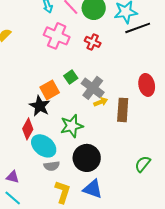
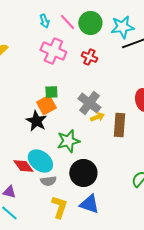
green square: (71, 77) -> (51, 92), moved, turned 32
red diamond: (28, 129) -> (23, 166), moved, turned -65

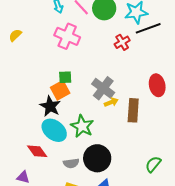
red cross: (89, 57) -> (122, 42), moved, turned 35
green star: (68, 141) -> (82, 126), turned -30
cyan ellipse: (40, 161) -> (54, 130), moved
gray semicircle: (48, 181) -> (71, 163), moved

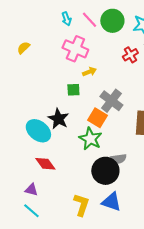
orange square: (60, 90) -> (97, 118), moved, turned -30
yellow arrow: (111, 102) -> (89, 72), moved
cyan ellipse: (54, 130) -> (38, 131), moved
gray semicircle: (71, 163) -> (118, 159), moved

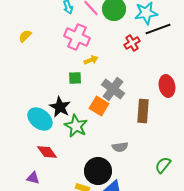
green star: (90, 139) -> (76, 126), moved
black circle: (105, 171) -> (98, 171), moved

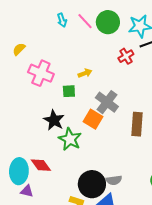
pink cross: (77, 37) -> (41, 73), moved
cyan ellipse: (40, 119) -> (19, 171), moved, turned 55
gray semicircle: (120, 147) -> (114, 180), moved

